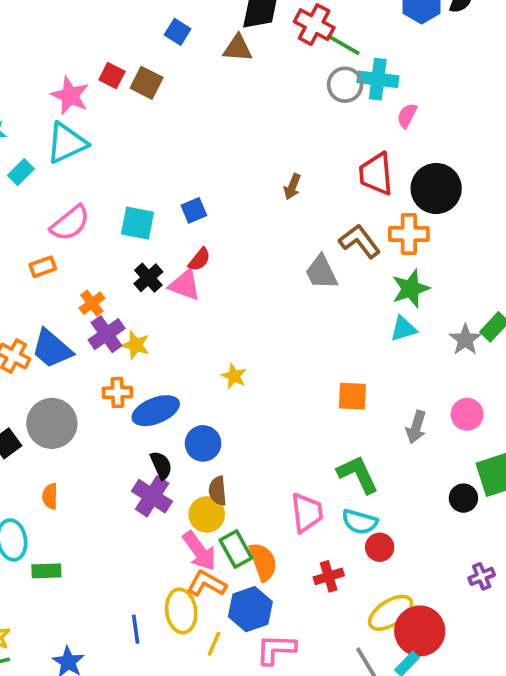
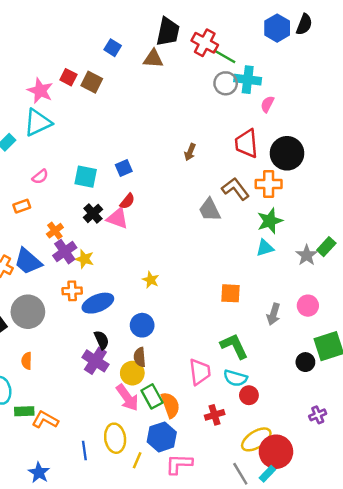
pink semicircle: (70, 223) -> (40, 177), size x0.6
blue circle: (203, 443) -> (142, 325), moved
orange L-shape: (207, 584) -> (45, 420), moved

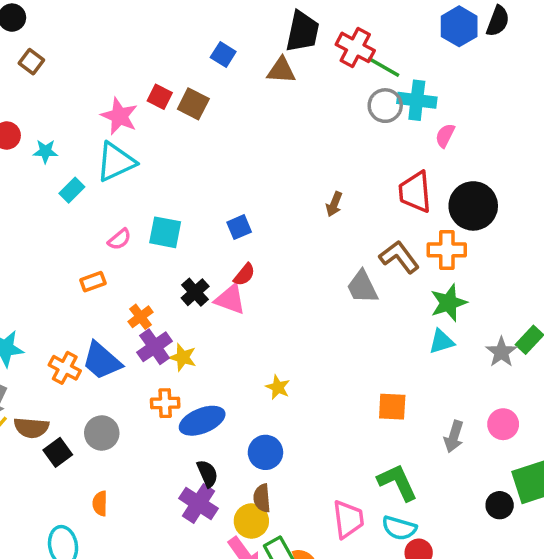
cyan square: (86, 177) -> (165, 232), moved
gray circle: (28, 312) -> (102, 433), size x0.7

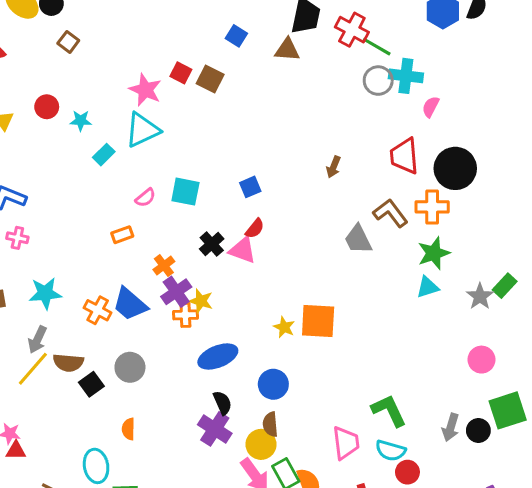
orange cross: (165, 403) -> (185, 315), moved
orange square: (392, 407) -> (318, 321), moved, size x1.4
gray arrow: (454, 437) -> (451, 427), moved

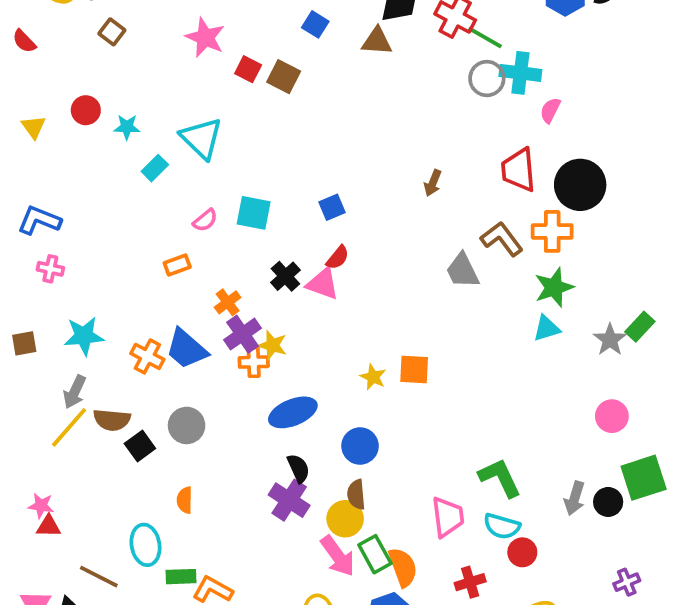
pink star: (145, 90) -> (205, 37), moved
cyan triangle: (142, 130) -> (201, 138), turned -51
orange square: (318, 321) -> (414, 370), size x0.7

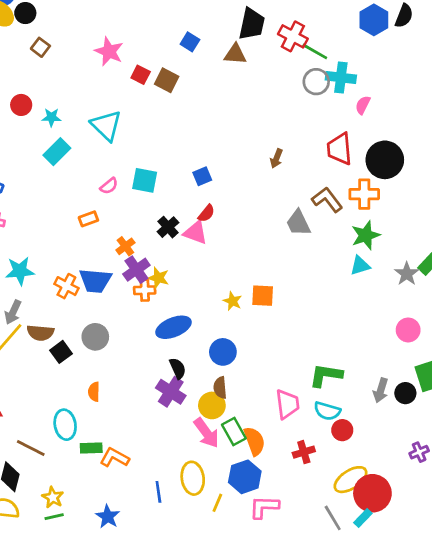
cyan rectangle: (155, 168) -> (57, 152), moved, size x1.4
blue trapezoid: (187, 349) -> (95, 281), turned -36
green L-shape: (500, 478) -> (326, 375), turned -56

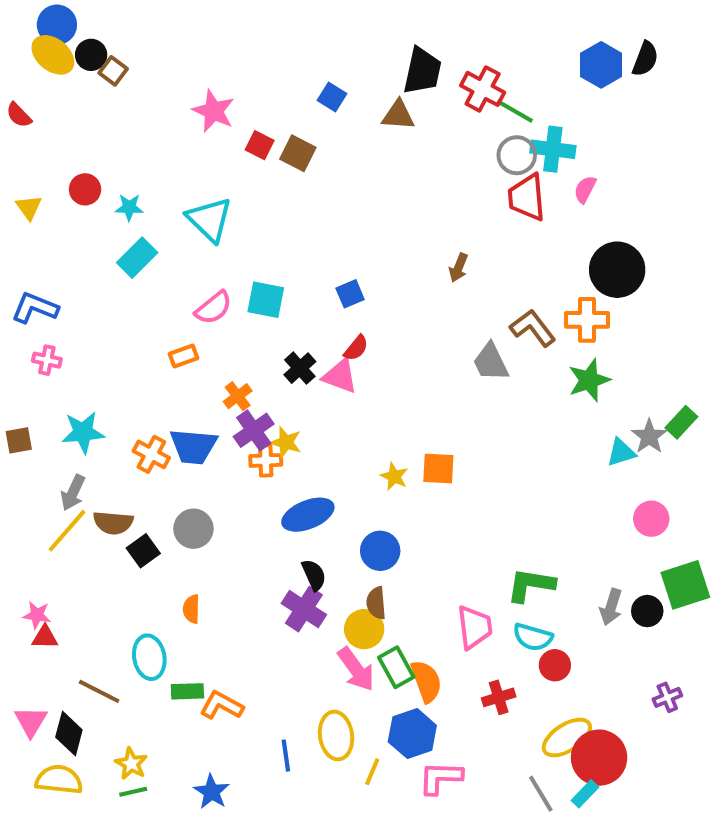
brown square: (40, 47) -> (113, 71), moved
red trapezoid: (340, 149) -> (527, 197), moved
pink semicircle: (109, 186) -> (214, 308), size x1.4
cyan triangle: (360, 265) -> (621, 452), moved

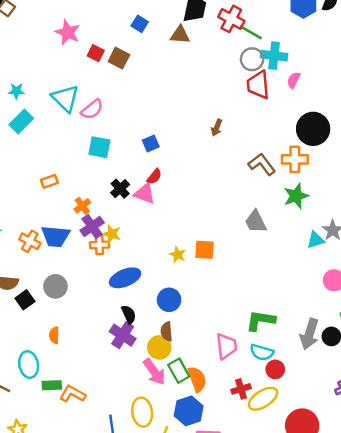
pink semicircle: (214, 308) -> (92, 109), moved
gray trapezoid: (491, 362) -> (256, 222), moved
gray arrow: (611, 607) -> (309, 334), size x1.4
yellow ellipse: (567, 738) -> (263, 399), moved

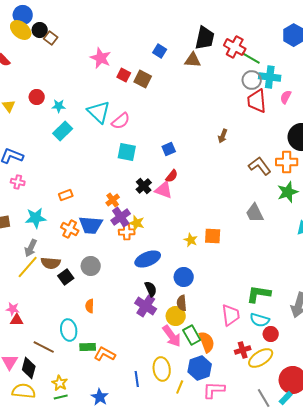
orange rectangle: (49, 181) -> (66, 195), moved

